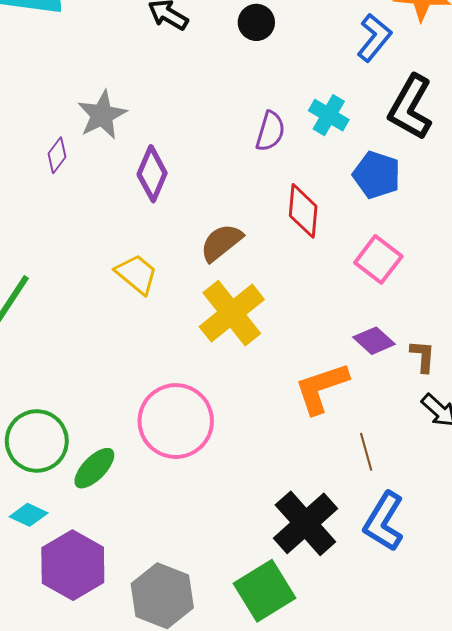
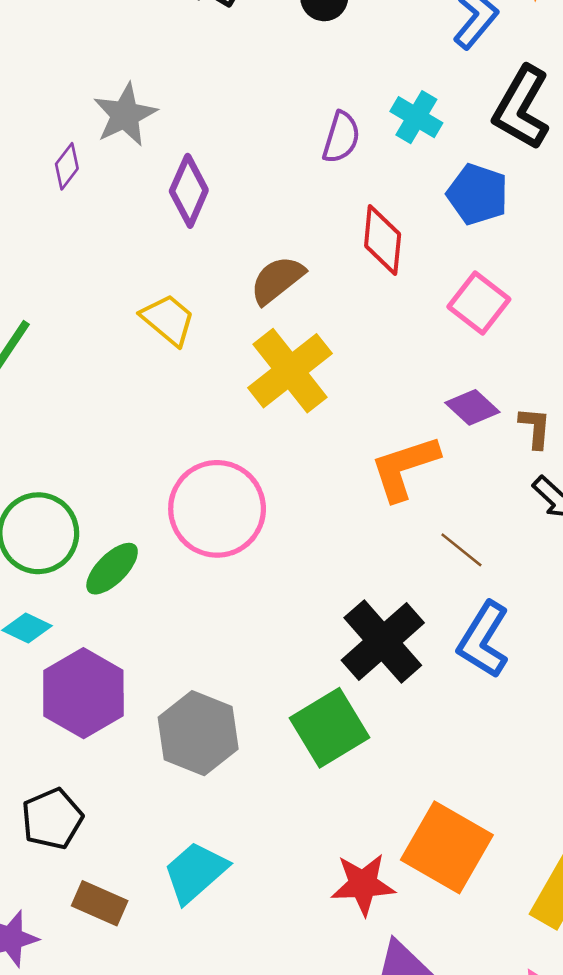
brown line: (366, 452) -> (461, 550), turned -36

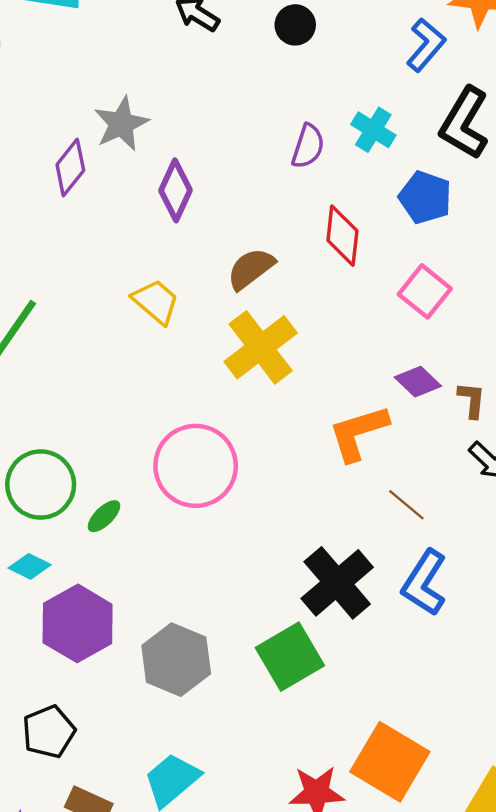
purple diamond: (67, 166) -> (70, 168), size x1.4
green ellipse: (112, 569) -> (104, 516), size x0.7

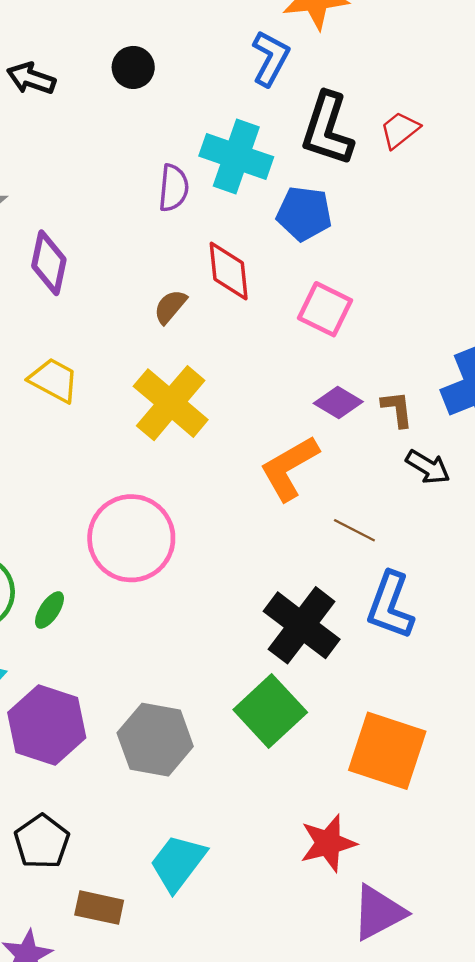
cyan cross: (373, 130) -> (236, 156), size x1.5
brown semicircle: (251, 269) -> (170, 307), moved, size x0.7
orange square: (390, 762) -> (387, 751), moved

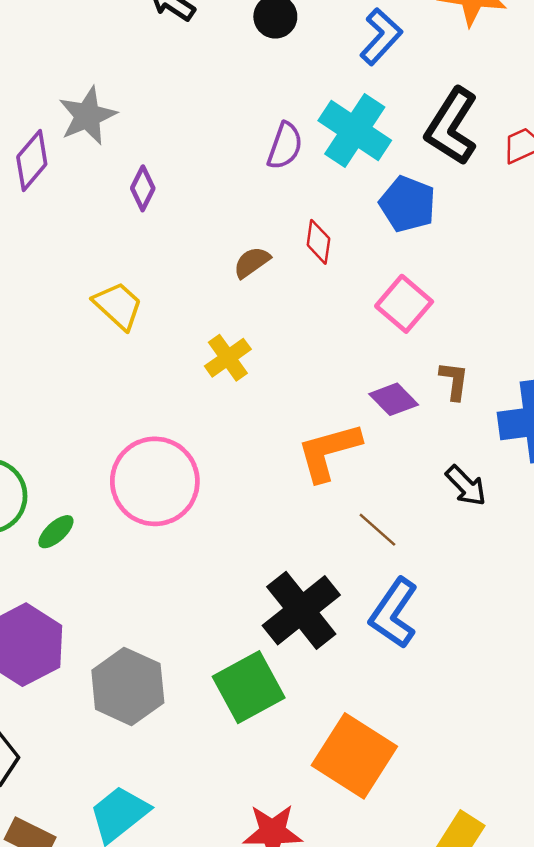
blue L-shape: (270, 58) -> (381, 37), moved
purple diamond: (49, 263) -> (143, 188), size x0.7
red diamond: (229, 271) -> (318, 242), size x0.7
yellow cross: (171, 403) -> (228, 358), size x0.6
brown L-shape: (397, 409) -> (454, 381), moved

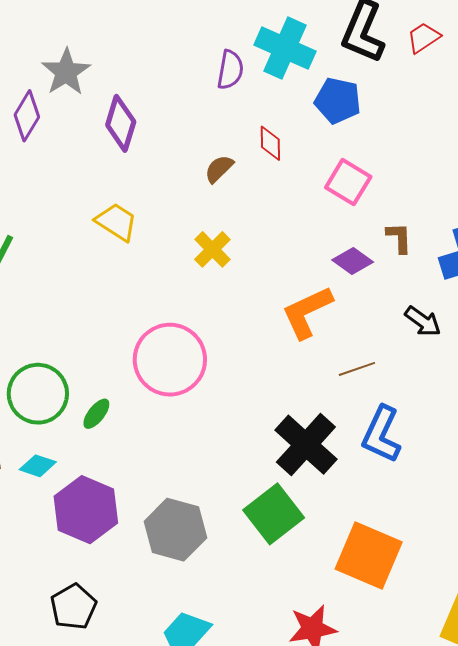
purple diamond: (143, 188) -> (121, 123), size x1.5
brown line: (377, 530) -> (357, 369), turned -51

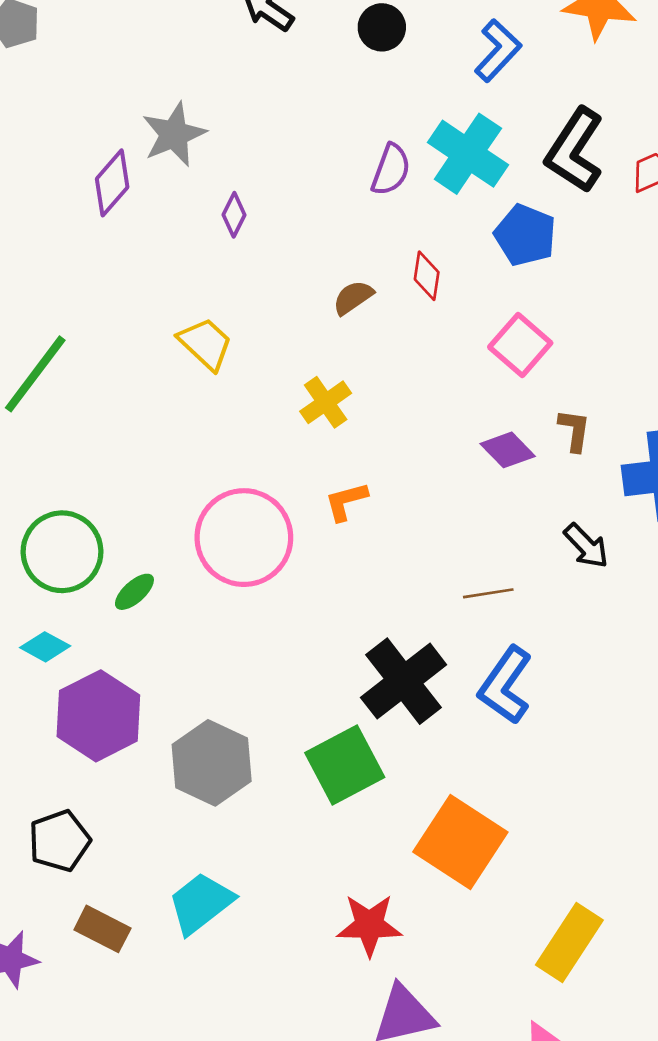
purple diamond: (121, 123) -> (234, 215), size x0.6
orange L-shape: (307, 312) -> (346, 501), moved, size x0.6

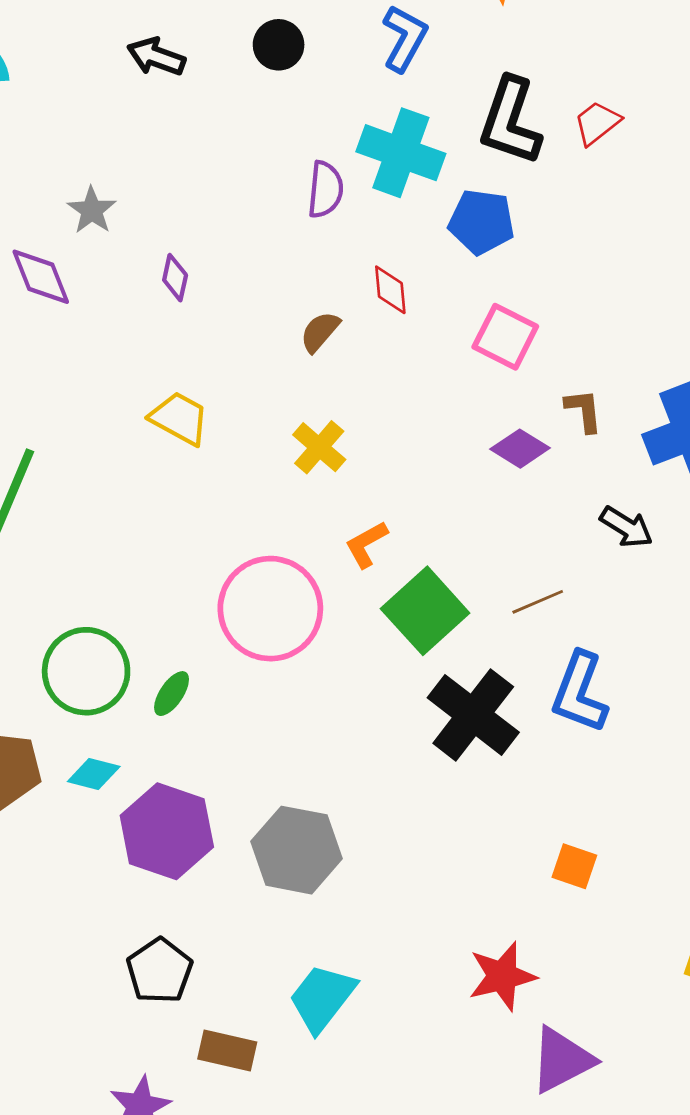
gray star: (174, 134) -> (92, 210), size x0.7
purple diamond: (112, 183) -> (41, 277), turned -48
green square: (345, 765) -> (425, 611), moved
orange square: (460, 842) -> (574, 866), size x0.5

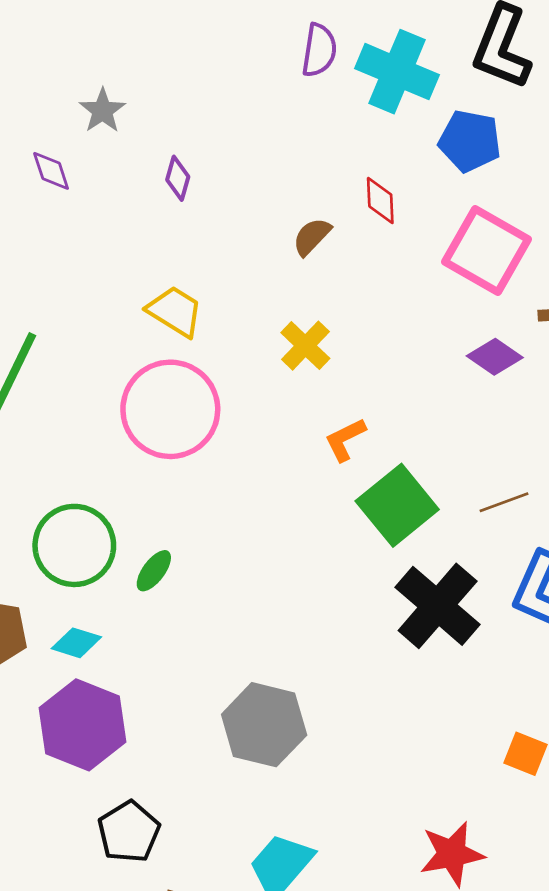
purple semicircle: (325, 190) -> (319, 50), moved
purple diamond: (41, 277) -> (51, 171), size x0.7
pink square: (505, 337) -> (486, 250), size x1.4
pink circle: (270, 609) -> (170, 409), moved
purple hexagon: (167, 831) -> (82, 725), moved

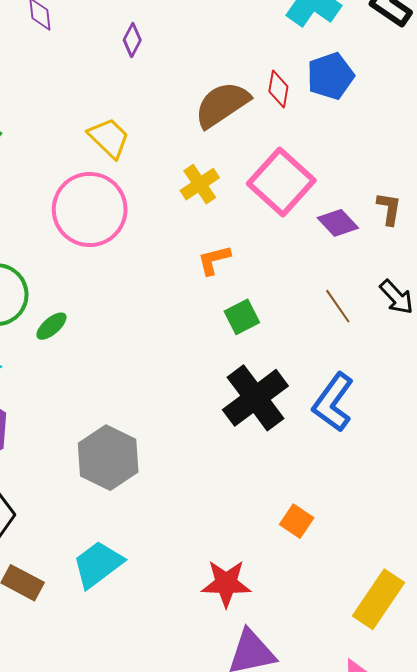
blue pentagon: (470, 141) -> (330, 76), moved, turned 30
brown semicircle: (312, 237) -> (222, 105), size x1.8
pink square: (486, 250) -> (281, 182), moved
brown line: (504, 502) -> (338, 306), moved, turned 63
green square: (397, 505) -> (242, 317), size x0.6

